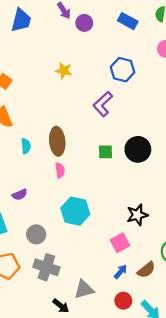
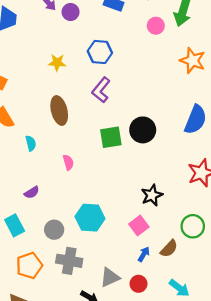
blue hexagon: (123, 70) -> (100, 52), moved
brown ellipse: (57, 141) -> (59, 110), moved
green square: (105, 152) -> (111, 137), size x1.5
cyan hexagon: (75, 211) -> (90, 218), moved
red circle: (123, 301) -> (139, 284), moved

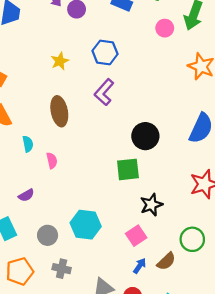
yellow star: (57, 63) -> (60, 61), turned -30
green square: (111, 137) -> (128, 169), moved
pink semicircle: (68, 162) -> (52, 161), moved
gray cross: (69, 261) -> (62, 269), size x0.7

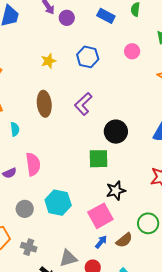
pink circle: (165, 28) -> (132, 51), moved
purple L-shape: (104, 92) -> (83, 104), moved
pink semicircle: (52, 161) -> (33, 164), moved, size x1.6
pink square: (136, 236) -> (100, 216), size x1.4
gray cross: (62, 269) -> (29, 247), moved

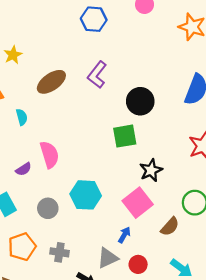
yellow star: (48, 61) -> (13, 55), moved
brown ellipse: (44, 104) -> (51, 82), turned 70
blue arrow: (101, 242) -> (124, 235), moved

